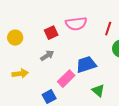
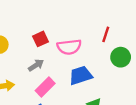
pink semicircle: (76, 24) -> (69, 47), moved
pink rectangle: (66, 79) -> (45, 87), moved

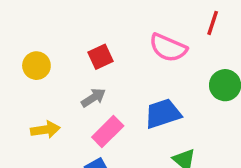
red line: (106, 34) -> (213, 23), moved
pink semicircle: (69, 47) -> (168, 48), moved, turned 30

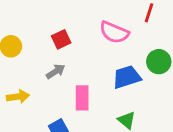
blue trapezoid: (163, 114) -> (127, 77), moved
pink rectangle: (108, 131) -> (82, 98), moved, turned -45

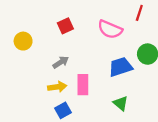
red square: (61, 39) -> (65, 26), moved
yellow arrow: (18, 97) -> (57, 87), moved

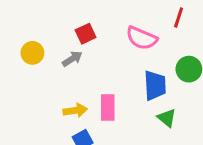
gray arrow: (61, 62) -> (72, 59), moved
blue trapezoid: (121, 67) -> (155, 85), turned 105
green triangle: (121, 103) -> (167, 118), moved

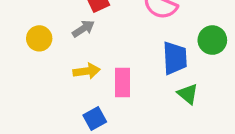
yellow circle: (32, 53) -> (39, 38), moved
yellow arrow: (75, 110) -> (87, 71), moved

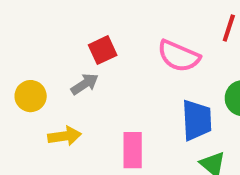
yellow arrow: (87, 71) -> (65, 136), moved

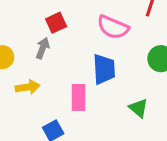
gray arrow: (85, 84) -> (43, 48), turned -36
blue trapezoid: (197, 120) -> (104, 69), moved

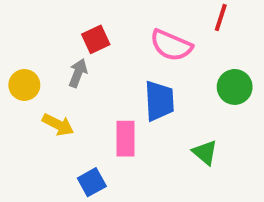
yellow arrow: (28, 87) -> (58, 125), turned 35

